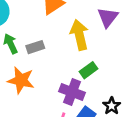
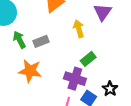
yellow arrow: (79, 35) -> (79, 29), size x0.7

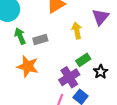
purple cross: (75, 79) -> (69, 77), turned 36
black star: (110, 89) -> (101, 72), moved

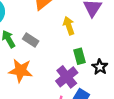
gray rectangle: (40, 39) -> (31, 40), turned 56
green rectangle: (83, 60) -> (80, 56), turned -64

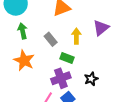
gray rectangle: (31, 40) -> (51, 39), moved
green rectangle: (80, 56) -> (67, 58), moved, turned -72

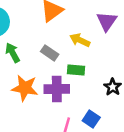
yellow arrow: (76, 36) -> (80, 40), turned -49
purple cross: (61, 78) -> (57, 89), moved, turned 36

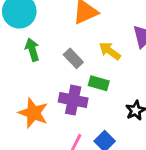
orange star: (25, 88) -> (33, 113), moved

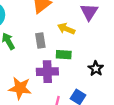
gray rectangle: (73, 58) -> (40, 41), turned 48

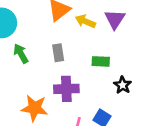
yellow arrow: (66, 29) -> (85, 21), moved
green rectangle: (64, 55) -> (101, 61), moved

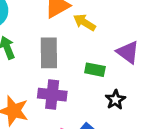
purple triangle: (115, 19) -> (128, 52), moved, turned -35
gray rectangle: (58, 53) -> (49, 53), size x1.5

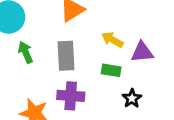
yellow arrow: (84, 22) -> (112, 40), moved
purple triangle: (128, 52) -> (142, 52), turned -40

